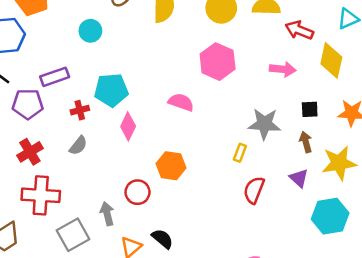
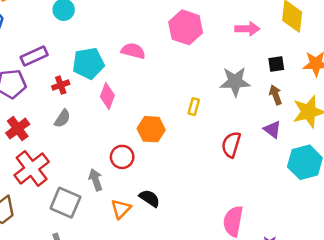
pink semicircle: (181, 102) -> (133, 51), moved
yellow rectangle: (240, 153) -> (194, 107), moved
red cross: (41, 195) -> (32, 168), turned -36
gray square: (73, 235) -> (65, 203), turned -32

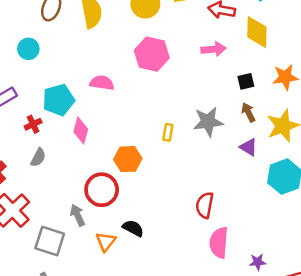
gray star: (235, 82) -> (208, 122), moved
red semicircle: (231, 145) -> (205, 205), moved
red circle: (122, 157) -> (102, 190), size x1.4

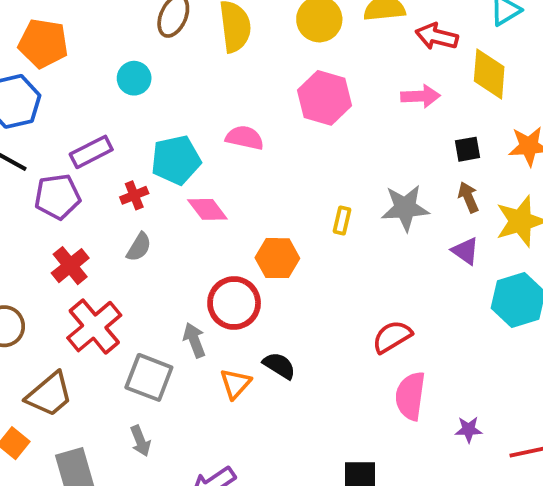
pink diamond: (81, 130) -> (207, 209), turned -55
red semicircle: (205, 205) -> (392, 337), turned 45

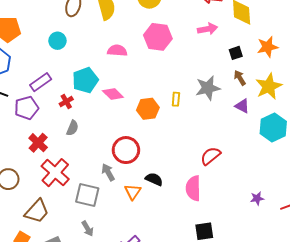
pink semicircle: (245, 138) -> (117, 51), moved
pink diamond: (207, 209) -> (113, 94), moved
orange hexagon: (277, 258) -> (148, 109), moved
pink semicircle: (410, 396) -> (193, 188), moved

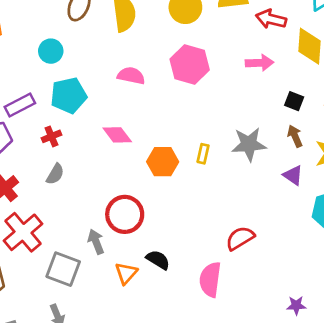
black square: (236, 53) -> (294, 101), turned 32
cyan pentagon: (85, 80) -> (69, 95), moved

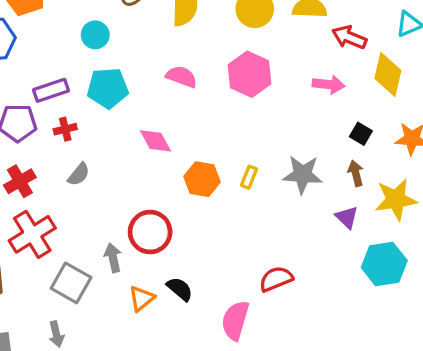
red cross: (51, 136) -> (65, 129), moved

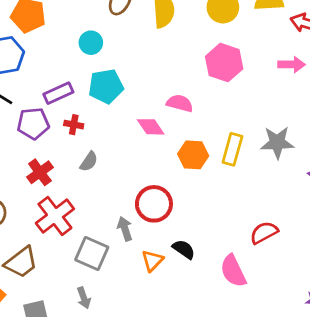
pink semicircle: (182, 77) -> (180, 103), moved
red cross: (65, 129) -> (74, 125), turned 30
yellow rectangle: (249, 177) -> (232, 149), size x1.6
pink semicircle: (235, 320) -> (233, 271), turned -36

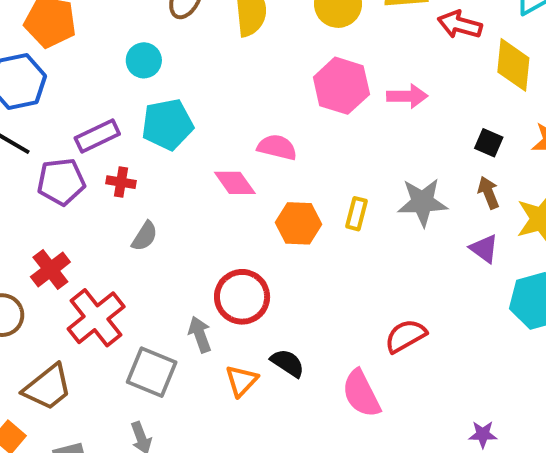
pink arrow: (292, 64) -> (407, 96), moved
yellow rectangle: (232, 149) -> (356, 214), size x0.7
red cross: (40, 172) -> (50, 269), moved

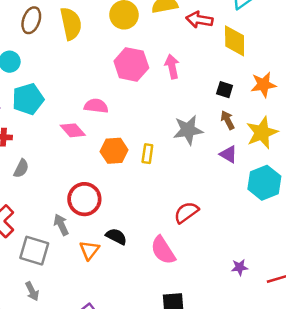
pink arrow: (407, 96) -> (172, 67), turned -95
yellow rectangle: (356, 214) -> (147, 154), moved

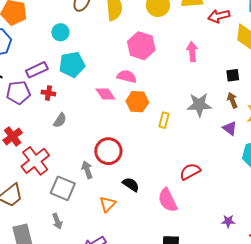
red arrow: (199, 20) -> (219, 16), turned -30
pink hexagon: (131, 64) -> (141, 46), moved
black square: (225, 90) -> (233, 75), turned -32
orange hexagon: (114, 151) -> (137, 102), moved
orange triangle: (89, 250) -> (107, 204), moved

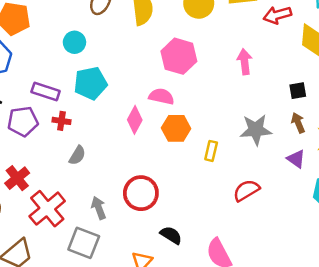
purple rectangle: (37, 70) -> (46, 92), turned 45
pink diamond: (105, 94) -> (135, 120), turned 65
gray arrow: (87, 170) -> (99, 208), moved
red semicircle: (190, 172) -> (246, 190), moved

